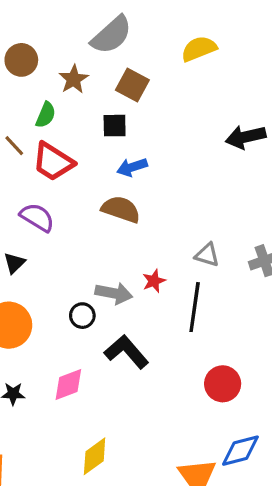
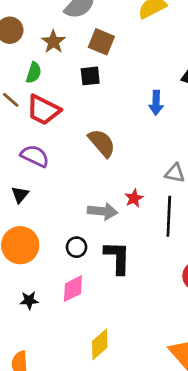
blue arrow: (132, 167) -> (156, 103), moved, turned -65
brown semicircle: (121, 209) -> (102, 143), turned 36
black circle: (82, 316) -> (77, 247), moved
black L-shape: (127, 352) -> (117, 258), turned 48

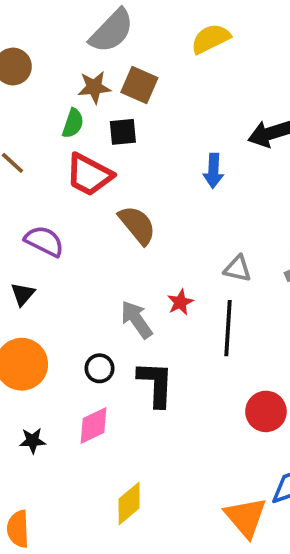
brown star: (53, 42) -> (94, 87), moved, turned 30
green semicircle: (34, 73) -> (73, 123), moved
red trapezoid: (43, 110) -> (89, 175), moved
gray arrow: (103, 211) -> (137, 320), turned -132

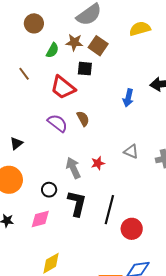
green semicircle: (73, 123) -> (52, 50), moved
brown semicircle: (137, 225) -> (83, 119), size x0.7
purple semicircle: (44, 241) -> (57, 123), moved
black line: (228, 328) -> (109, 210), moved

